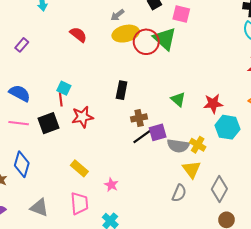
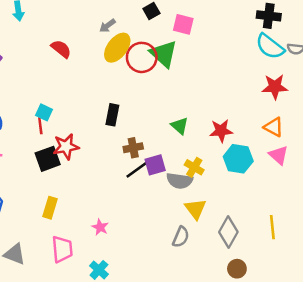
yellow ellipse: (126, 34) -> (117, 48), turned -40
black square: (48, 123) -> (48, 159), moved
yellow cross: (198, 145) -> (194, 167), moved
yellow rectangle: (79, 168) -> (50, 208), moved, turned 66

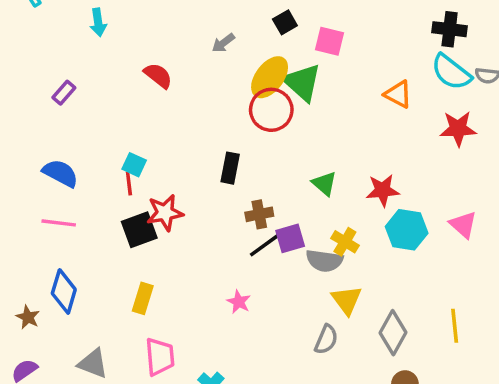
yellow ellipse: (117, 48) -> (270, 77), moved
red circle: (142, 57) -> (271, 110), moved
orange triangle: (274, 127) -> (398, 94), moved
pink star: (100, 227) -> (239, 302), moved

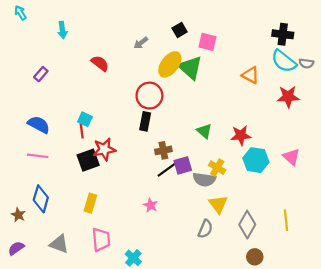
red circle: (271, 110) -> (149, 96), moved

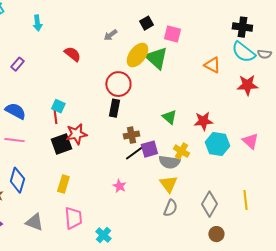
yellow triangle: (218, 204) -> (168, 184), moved

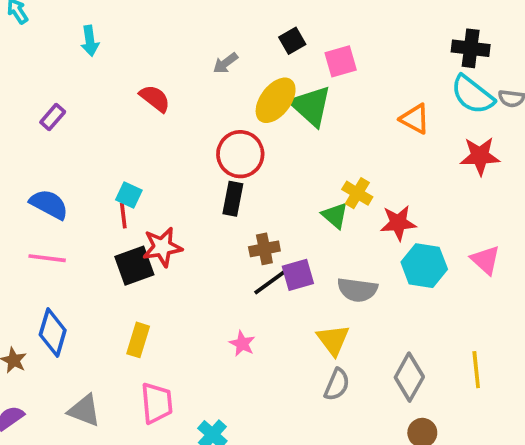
pink square: (172, 34) -> (341, 61), turned -30
yellow cross: (181, 151) -> (357, 193), moved
gray semicircle: (169, 162) -> (357, 290), moved

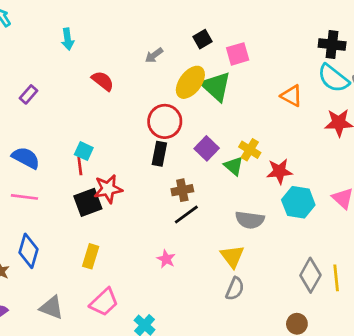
cyan arrow: (90, 41) -> (68, 39), moved
purple square: (298, 275) -> (207, 148), moved, turned -30
gray diamond: (409, 377) -> (310, 275), moved
pink trapezoid: (157, 403) -> (104, 302), turned 52

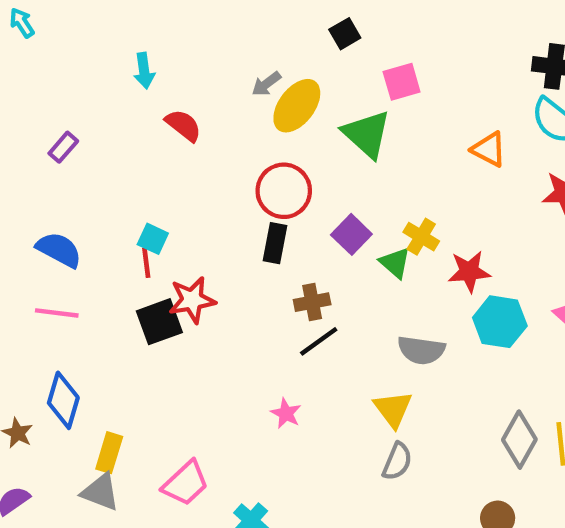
cyan arrow: (68, 39) -> (144, 71), moved
black square: (203, 39) -> (345, 34), moved
yellow ellipse: (190, 82) -> (297, 106), moved
yellow rectangle: (91, 256) -> (109, 453), moved

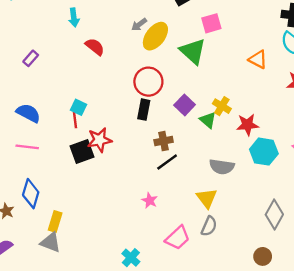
pink trapezoid: (186, 483) -> (178, 238), moved

